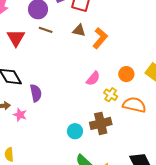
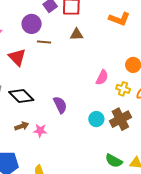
orange L-shape: (100, 38) -> (119, 19), moved, turned 85
purple semicircle: (36, 93) -> (60, 105), moved
cyan circle: (75, 131) -> (96, 119), moved

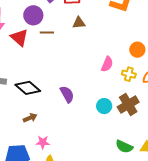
red triangle: (17, 57) -> (19, 38), moved
pink star: (40, 131) -> (43, 142), moved

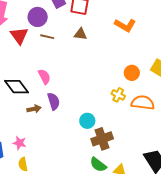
pink semicircle: (107, 64) -> (44, 77), moved, turned -63
brown cross: (128, 105) -> (102, 139), moved
brown arrow: (30, 118) -> (34, 109), moved

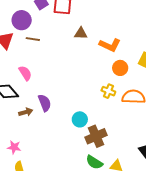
orange L-shape: (125, 25) -> (110, 45), moved
brown triangle: (80, 34) -> (81, 33), moved
pink semicircle: (44, 77) -> (25, 73), moved

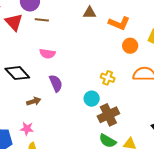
pink semicircle: (25, 73) -> (47, 54), moved, turned 133
yellow cross: (108, 91) -> (108, 78), moved
brown arrow: (26, 112) -> (34, 101), moved

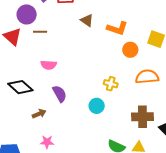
brown triangle: (90, 13) -> (87, 20), turned 40
brown cross: (108, 115) -> (142, 117), moved, turned 30
pink star: (27, 129) -> (47, 142), moved

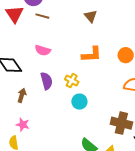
orange L-shape: (117, 28) -> (92, 55), moved, turned -35
yellow cross: (111, 84) -> (72, 81), moved
brown arrow: (39, 114) -> (22, 95), turned -64

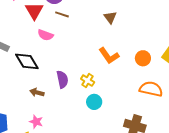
pink semicircle: (43, 50) -> (45, 35), moved
orange L-shape: (92, 55) -> (109, 56), turned 55
brown arrow: (22, 95) -> (37, 92), turned -96

